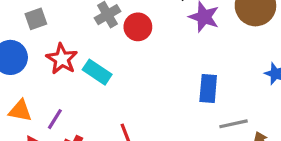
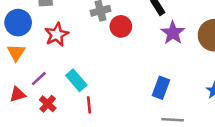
cyan rectangle: (97, 72) -> (76, 80), moved
orange triangle: (20, 111) -> (16, 53), moved, turned 36

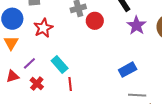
blue rectangle: (161, 88) -> (128, 70), turned 42

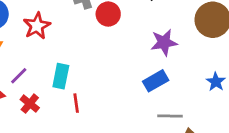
purple star: (137, 25) -> (164, 42), moved, turned 30
cyan rectangle: (60, 64) -> (61, 76), turned 54

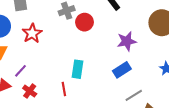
cyan rectangle: (61, 76) -> (77, 69), moved
gray line: (170, 116) -> (134, 95), turned -30

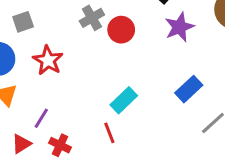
purple star: (127, 41) -> (179, 27), moved
cyan rectangle: (77, 69) -> (124, 100), turned 48

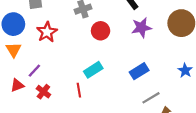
red circle: (121, 30) -> (101, 31), moved

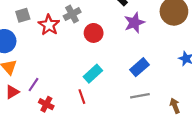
red star: (47, 32) -> (49, 25), moved
red triangle: (17, 85) -> (12, 92), moved
gray line: (151, 98) -> (140, 96), moved, turned 30

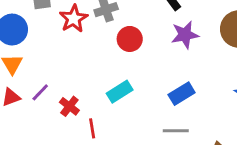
red line: (82, 97) -> (92, 128), moved
red cross: (46, 104) -> (69, 106), moved

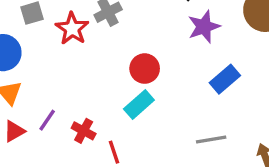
red circle: (130, 39) -> (145, 69), moved
blue rectangle: (182, 94) -> (225, 79), moved

